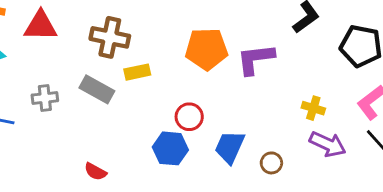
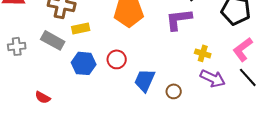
purple L-shape: (256, 59) -> (179, 19), moved
blue hexagon: (170, 148) -> (84, 63), moved
red semicircle: (95, 172) -> (43, 97), moved

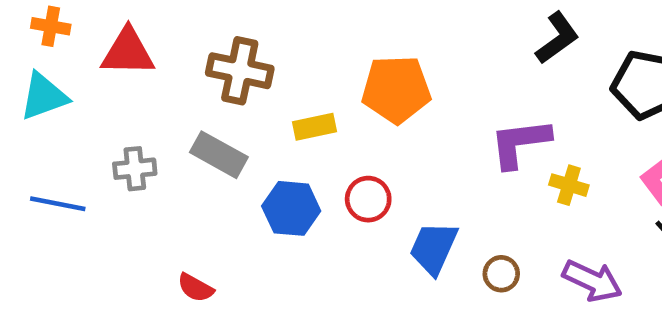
purple L-shape: (179, 19) -> (520, 143), moved
yellow rectangle: (81, 28) -> (315, 127), moved
purple arrow: (213, 78) -> (592, 281), moved

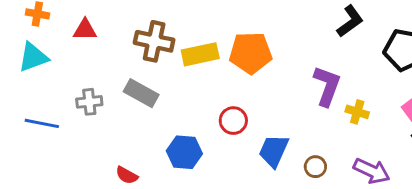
red triangle: (128, 52) -> (85, 30), size x0.7
yellow rectangle: (315, 127) -> (200, 54), moved, size x1.4
purple L-shape: (520, 143) -> (327, 86), turned 117
blue hexagon: (291, 208) -> (184, 152), moved

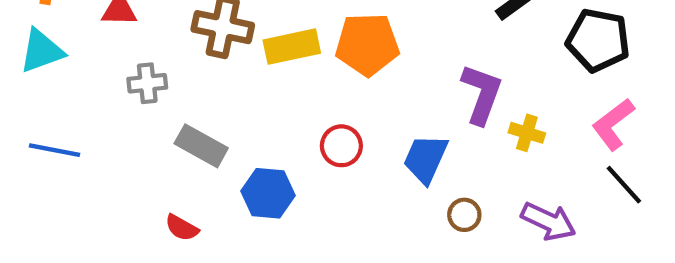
gray rectangle: (141, 93) -> (201, 146), moved
gray cross: (89, 102) -> (147, 83), moved
blue trapezoid: (274, 151) -> (426, 159), moved

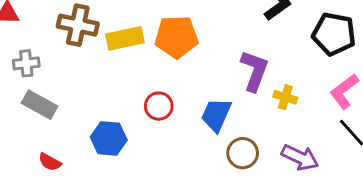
gray rectangle: (201, 146) -> (40, 105), moved
brown circle: (464, 215) -> (243, 153), size x1.4

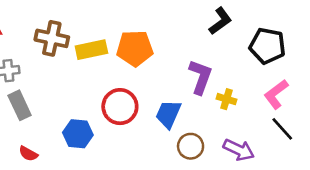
gray rectangle: (40, 105) -> (20, 105), turned 36
red circle: (159, 106) -> (120, 107), size x1.5

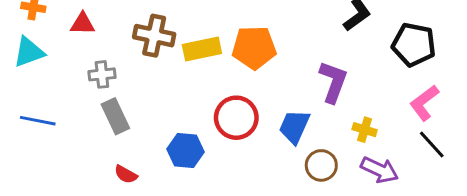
yellow cross: (226, 99) -> (365, 130), moved

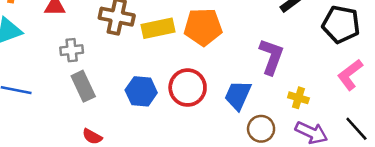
black line: (432, 145) -> (356, 129), moved
blue hexagon: (185, 151) -> (141, 91), moved

